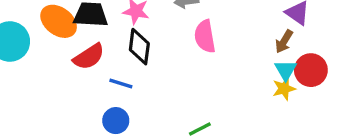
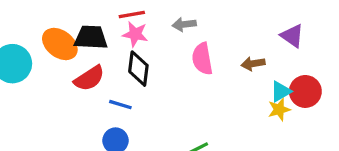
brown arrow: (284, 41) -> (253, 64), moved, turned 50
cyan triangle: (286, 70) -> (281, 91), turned 30

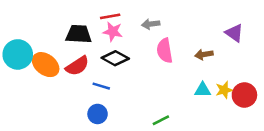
orange ellipse: (60, 44) -> (46, 65), moved
black diamond: (138, 69) -> (115, 58), turned -68
cyan triangle: (281, 91) -> (203, 90), moved, turned 30
red circle: (305, 91) -> (244, 95), moved

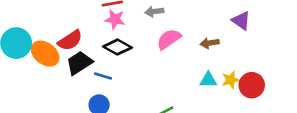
black trapezoid: (79, 34) -> (79, 63), moved, turned -36
pink semicircle: (165, 51) -> (169, 39), turned 65
red semicircle: (77, 66) -> (70, 40), moved

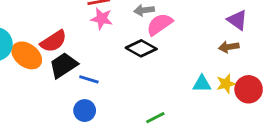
pink semicircle: (169, 39) -> (160, 24), moved
brown arrow: (210, 43) -> (229, 47), moved
black diamond: (117, 47) -> (141, 48), moved

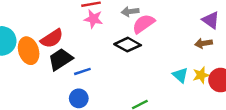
orange ellipse: (27, 55) -> (29, 51), turned 35
blue line: (89, 79) -> (82, 71), turned -35
cyan triangle: (202, 84) -> (180, 75), turned 42

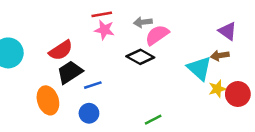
orange ellipse: (29, 51) -> (48, 100), moved
cyan triangle: (180, 75) -> (199, 68), moved, size x1.5

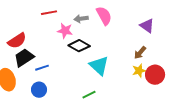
pink star: (104, 30) -> (65, 31), moved
pink semicircle: (157, 35) -> (104, 16), moved, turned 96
brown arrow: (220, 56) -> (140, 53), moved, turned -40
cyan triangle: (199, 68) -> (99, 66), moved

